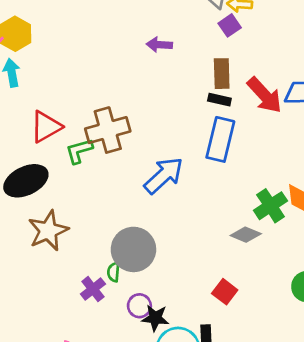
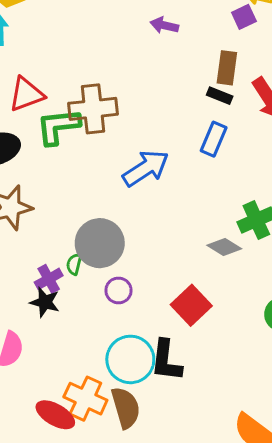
blue rectangle: (220, 139) -> (214, 139), size x0.7
green L-shape: (79, 151) -> (58, 126), size x1.4
red square: (225, 292) -> (191, 305), size x1.4
purple circle: (139, 306) -> (118, 290), moved
black star: (155, 318) -> (45, 302), moved

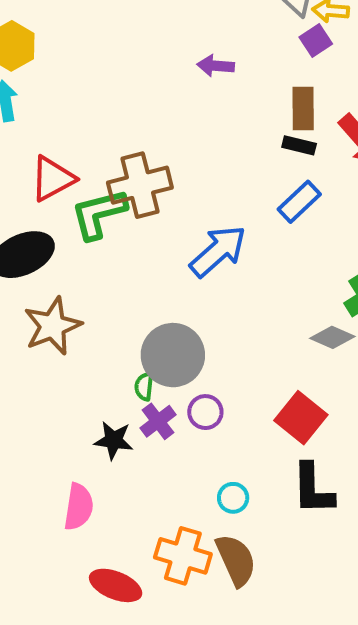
blue rectangle: (214, 139) -> (299, 202), turned 32
purple cross: (49, 279) -> (158, 421), moved
cyan circle: (130, 359) -> (233, 498), size x0.5
black L-shape: (166, 361) -> (313, 489), moved
red ellipse: (55, 415) -> (116, 585), moved

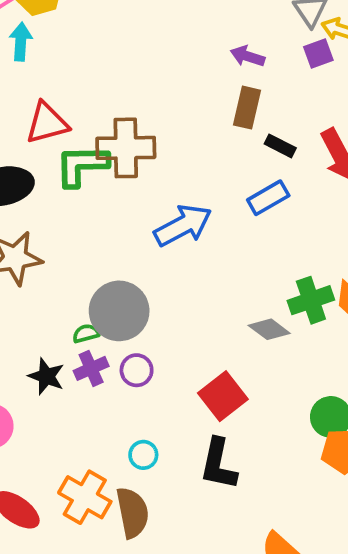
purple arrow: (216, 66) -> (248, 56), moved
brown rectangle: (303, 109) -> (247, 108), moved
green semicircle: (144, 387) -> (86, 334), turned 56

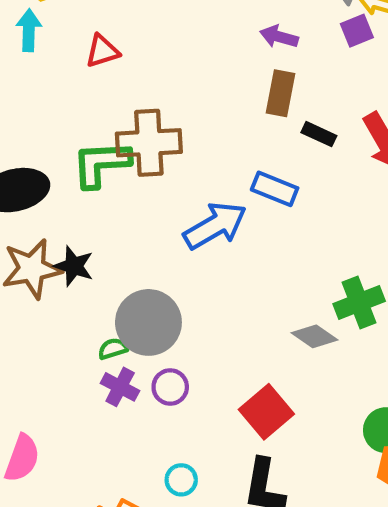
red triangle: (47, 123) -> (102, 51), moved, size x0.7
blue rectangle: (268, 198) -> (275, 189), moved, turned 54
purple cross: (91, 368) -> (120, 387), turned -36
black star: (46, 376) -> (74, 266), moved

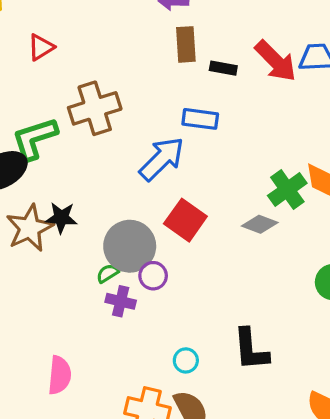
green L-shape: (101, 164) -> (35, 139), moved
purple circle: (170, 387) -> (153, 276), moved
red square: (266, 412) -> (185, 220), moved

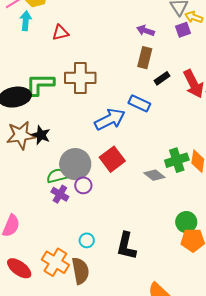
black rectangle: (223, 68) -> (162, 78), turned -63
green semicircle: (108, 273) -> (57, 176), size x1.5

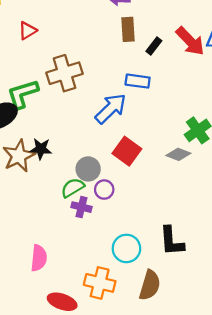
gray circle: (75, 164) -> (88, 169), size x0.7
cyan circle: (87, 240) -> (126, 248), size x1.6
brown semicircle: (80, 271) -> (150, 285), moved, turned 44

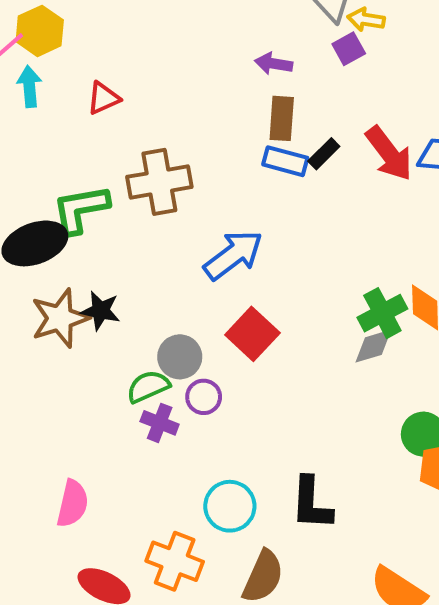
blue rectangle: (138, 81) -> (285, 161), moved
gray diamond: (178, 154) -> (373, 346), moved, turned -45

